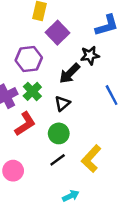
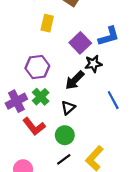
purple square: (58, 33) -> (80, 43), moved
red L-shape: (25, 124) -> (34, 126), turned 85

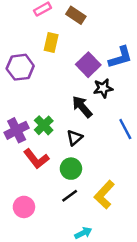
purple hexagon: (37, 67) -> (20, 67), moved
black arrow: (75, 80) -> (82, 107), turned 95

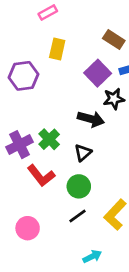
brown rectangle: (76, 15) -> (114, 39), moved
black arrow: (82, 107) -> (91, 119), turned 145

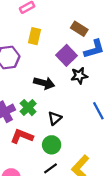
black arrow: (91, 119) -> (44, 83), moved
red L-shape: (41, 176) -> (22, 136), turned 150

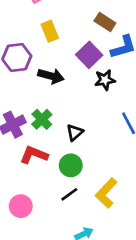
yellow rectangle: (35, 36) -> (50, 31), turned -35
black arrow: (44, 83) -> (51, 76), moved

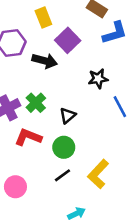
purple square: (89, 55) -> (68, 40), moved
black star: (105, 80) -> (98, 79), moved

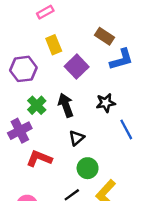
black arrow: (45, 61) -> (66, 105), moved, turned -125
green cross: (36, 103) -> (37, 105), moved
green circle: (64, 147) -> (88, 168), moved

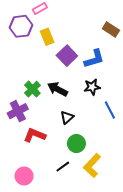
brown rectangle: (104, 36) -> (111, 29), moved
blue L-shape: (121, 59) -> (94, 59), moved
purple hexagon: (23, 69) -> (21, 26), moved
black arrow: (66, 105) -> (58, 89), turned -42

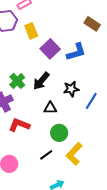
black star: (92, 87) -> (71, 89), moved
black arrow: (58, 89) -> (41, 81), turned -78
blue line: (110, 110) -> (91, 101), turned 60
black triangle: (67, 117) -> (50, 108), turned 40

